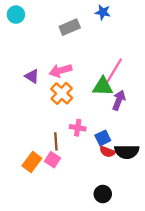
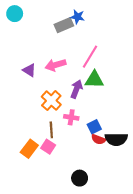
blue star: (103, 12) -> (77, 17), moved
pink line: (114, 71) -> (90, 57), moved
orange cross: (62, 93) -> (51, 101), moved
purple arrow: (119, 100) -> (76, 89), moved
black circle: (103, 194) -> (80, 178), moved

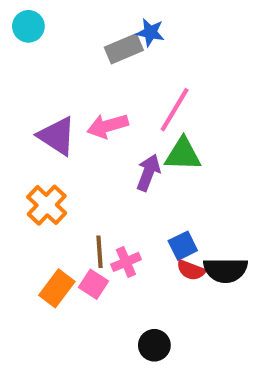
purple triangle: (29, 70) -> (57, 136), size x1.5
orange cross: (51, 101) -> (47, 205), moved
pink cross: (71, 117) -> (126, 262), moved, turned -32

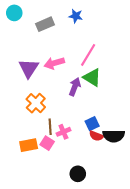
gray rectangle: (124, 49) -> (45, 24), moved
purple triangle: (57, 136) -> (29, 68), turned 30
green triangle: (183, 154) -> (92, 77), turned 30
orange cross: (47, 205) -> (36, 103), moved
orange rectangle: (57, 288) -> (29, 145), turned 42

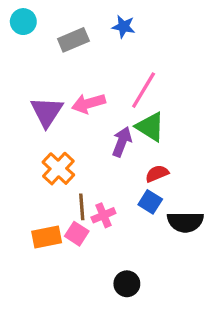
blue square: (92, 124) -> (150, 202), turned -32
red semicircle: (96, 136) -> (157, 174), moved, turned 136

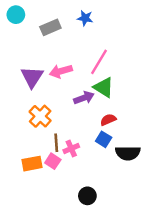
purple arrow: (122, 142) -> (84, 98), turned 48

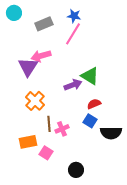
pink line: (99, 62) -> (73, 34), moved
pink arrow: (61, 71) -> (41, 56), moved
pink square: (53, 161) -> (46, 153), moved

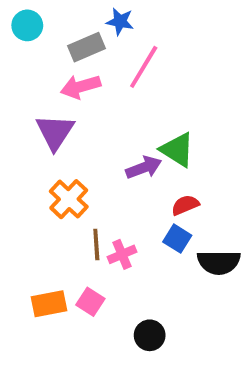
blue star: (74, 16) -> (120, 21), moved
pink arrow: (41, 56) -> (81, 87), moved
orange rectangle: (28, 142) -> (49, 304), moved

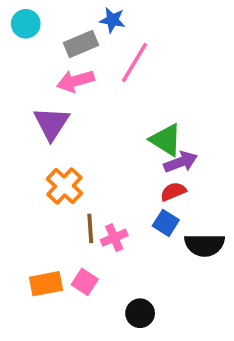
purple arrow: (144, 168) -> (181, 162), moved

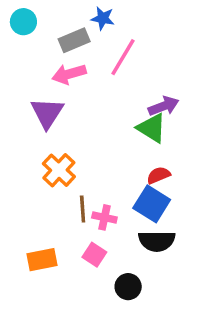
purple arrow: (181, 162) -> (164, 106), moved
blue square: (166, 223) -> (152, 204), size x1.5
pink cross: (114, 238) -> (104, 217), turned 35
black semicircle: (205, 245) -> (157, 241), moved
pink square: (85, 282) -> (94, 255), moved

